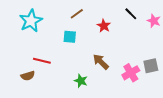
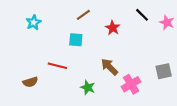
cyan star: (31, 21) -> (34, 22), size x0.6
red line: (42, 61) -> (57, 66), moved
pink cross: (131, 73) -> (131, 84), moved

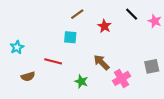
cyan star: (34, 22) -> (17, 47), moved

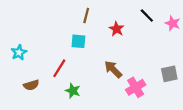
brown line: (77, 14) -> (86, 15), turned -40
red line: (53, 61) -> (59, 68), turned -72
green star: (81, 81) -> (73, 91), moved

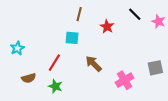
brown arrow: (113, 69) -> (94, 64), moved
green star: (73, 91) -> (55, 86), moved

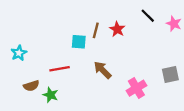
brown line: (79, 14) -> (96, 30), moved
red line: (54, 63) -> (60, 69), turned 48
green star: (55, 86) -> (50, 95), moved

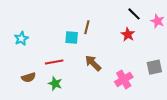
red star: (117, 29) -> (128, 34), moved
cyan star: (19, 53) -> (21, 39), moved
green star: (50, 95) -> (55, 84), moved

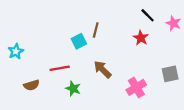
cyan square: (72, 37) -> (79, 41), turned -32
cyan star: (21, 39) -> (16, 51), moved
green star: (55, 84) -> (73, 89), moved

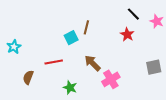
brown semicircle: (32, 85) -> (28, 77), turned 128
pink cross: (136, 87) -> (111, 79), moved
green star: (73, 89) -> (70, 88), moved

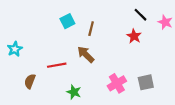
cyan square: (71, 38) -> (67, 21), moved
brown arrow: (93, 63) -> (86, 54), moved
gray square: (154, 67) -> (146, 82), moved

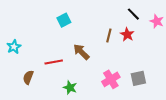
brown line: (91, 29) -> (109, 35), moved

